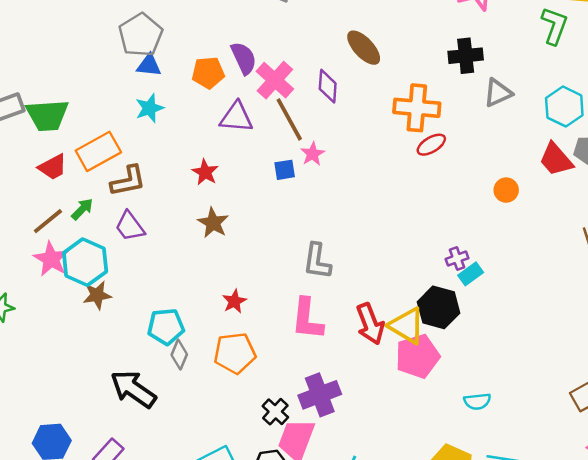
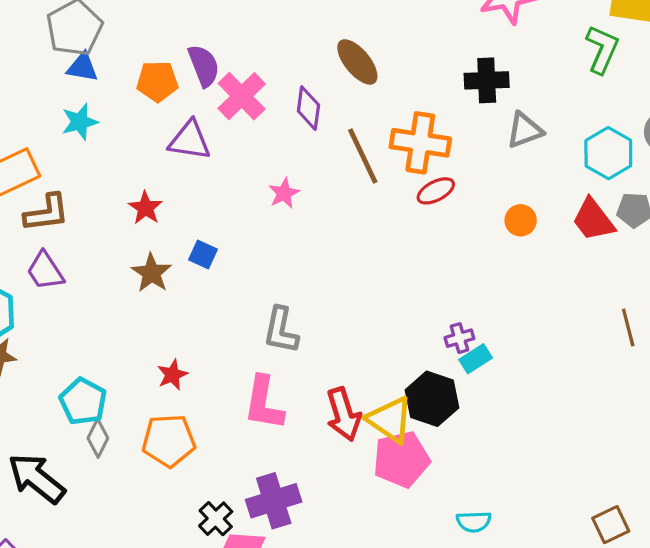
brown line: (289, 119) -> (363, 156), moved
blue square: (285, 170) -> (203, 255), moved, turned 30
orange circle: (506, 190) -> (521, 220), moved
cyan pentagon: (166, 327) -> (83, 401), turned 30

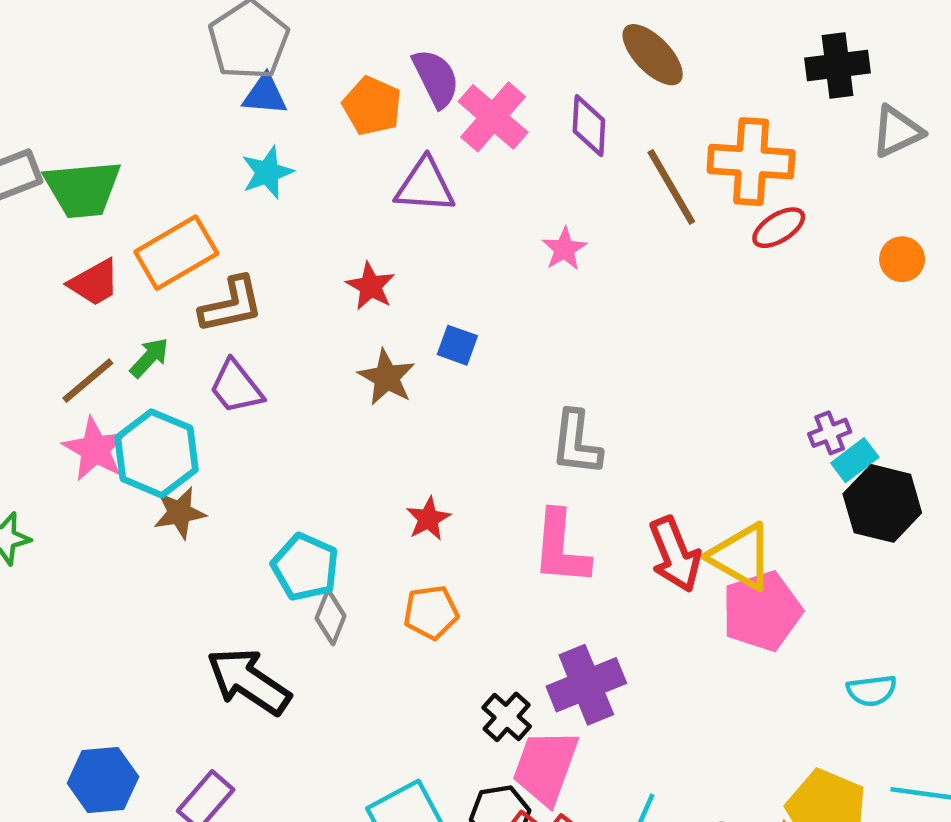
orange pentagon: (157, 81) -> (372, 106), turned 30
black hexagon: (432, 399) -> (882, 503), moved
orange pentagon: (169, 441) -> (431, 612), size x0.7

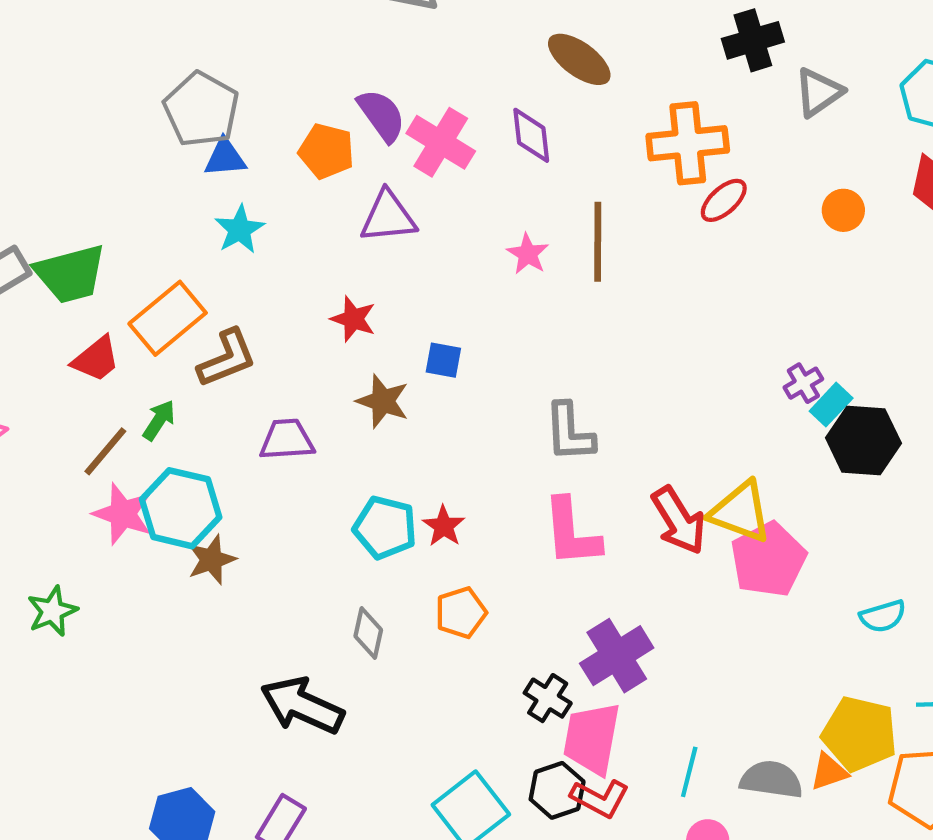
brown line: (671, 187) -> (598, 242), moved, turned 40
purple trapezoid: (236, 387) -> (287, 440), moved, turned 134
cyan pentagon: (305, 567) -> (385, 527), moved

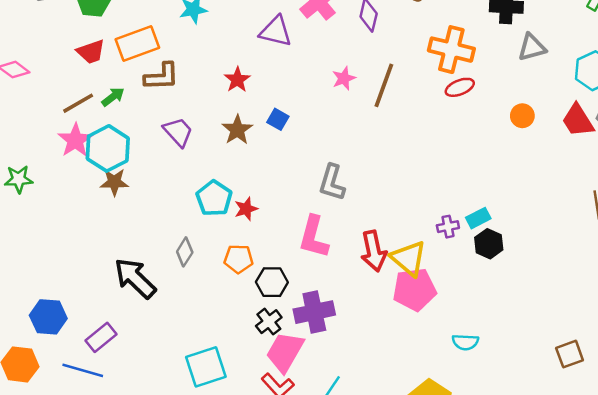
purple cross: (803, 383) -> (448, 227), moved
purple trapezoid: (287, 440) -> (178, 132), turned 32
black hexagon: (863, 440) -> (489, 244), size x0.7
black hexagon: (557, 790) -> (272, 282), moved

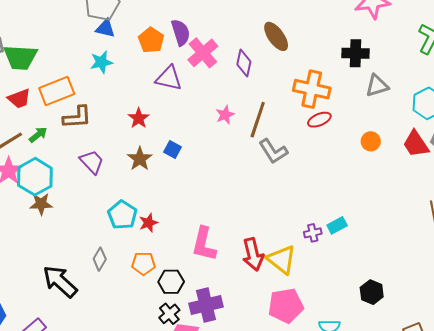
gray L-shape: (332, 183) -> (273, 151), moved, turned -48
black hexagon: (489, 244) -> (372, 292), moved
pink pentagon: (414, 290) -> (286, 306), moved

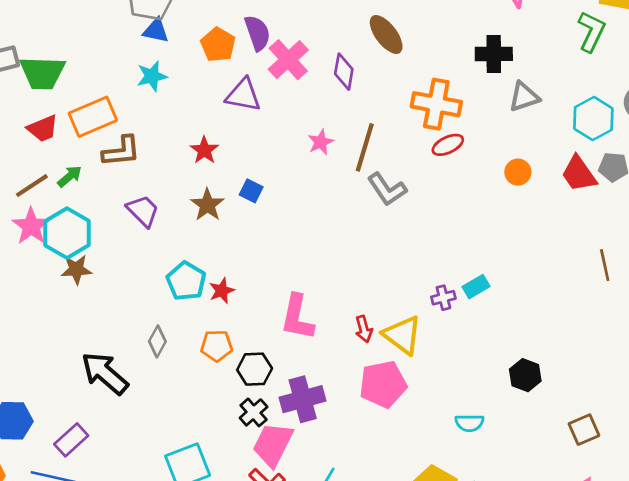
red arrow: (253, 254) -> (364, 329), size x0.6
pink pentagon: (286, 306) -> (383, 384), moved

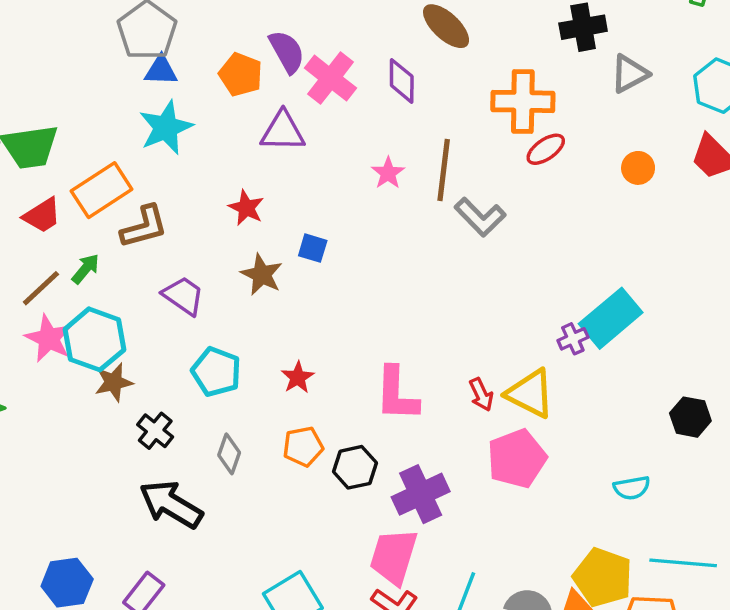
cyan star: (152, 76) -> (166, 128), size x1.4
cyan pentagon: (186, 281) -> (216, 372), moved
cyan rectangle: (476, 287) -> (611, 318), size x1.8
black cross: (254, 412) -> (155, 431), moved

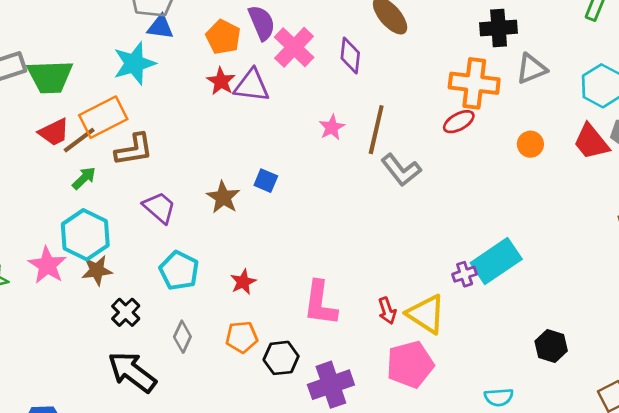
orange cross: (523, 101) -> (474, 83), moved
cyan star: (166, 128) -> (134, 63), moved
red star: (246, 208) -> (221, 81), moved
brown line: (41, 288) -> (79, 140), moved
pink star: (49, 338) -> (47, 265), moved

